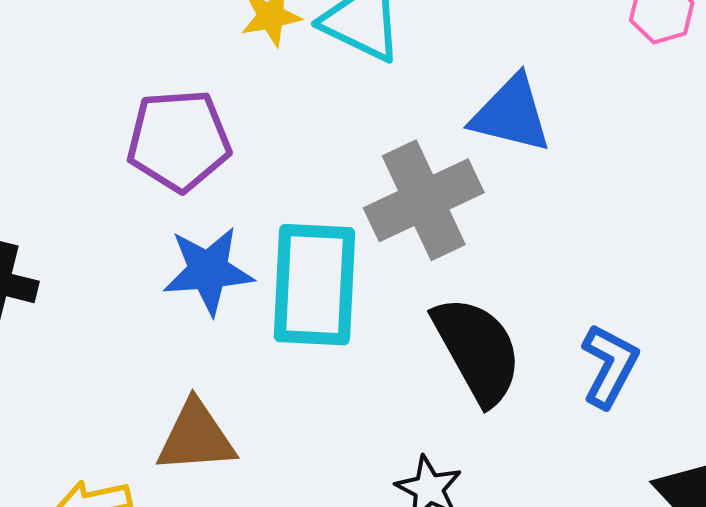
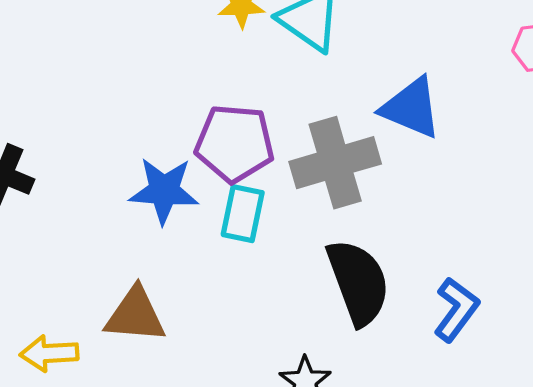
purple pentagon: (179, 140) -> (235, 143), moved
cyan rectangle: (314, 285) -> (243, 214), size x0.6

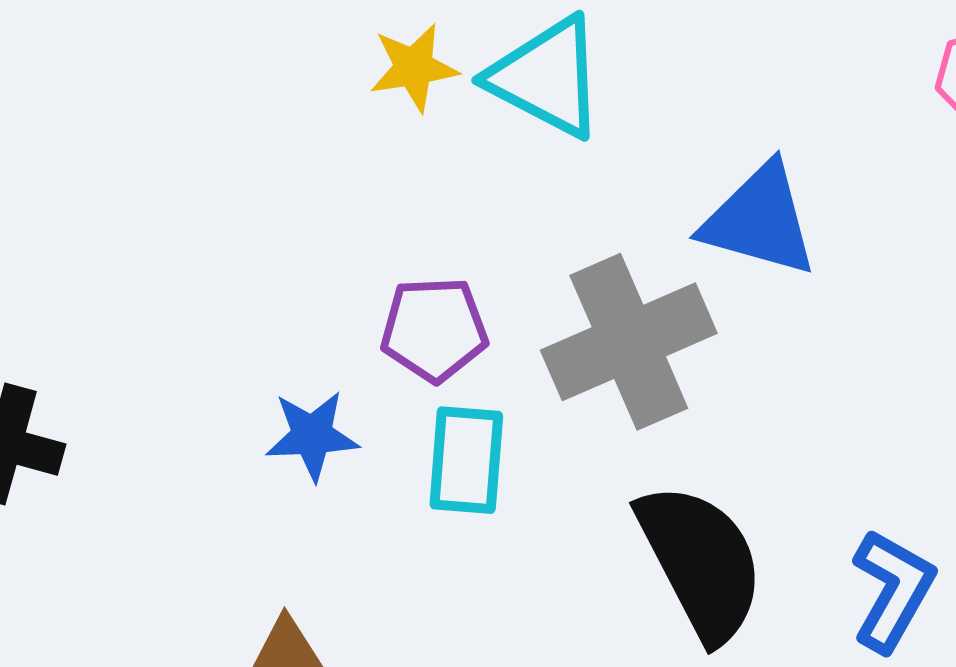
purple pentagon: (235, 143) -> (434, 329), size x0.7
blue star: (164, 191) -> (312, 435), size x0.7

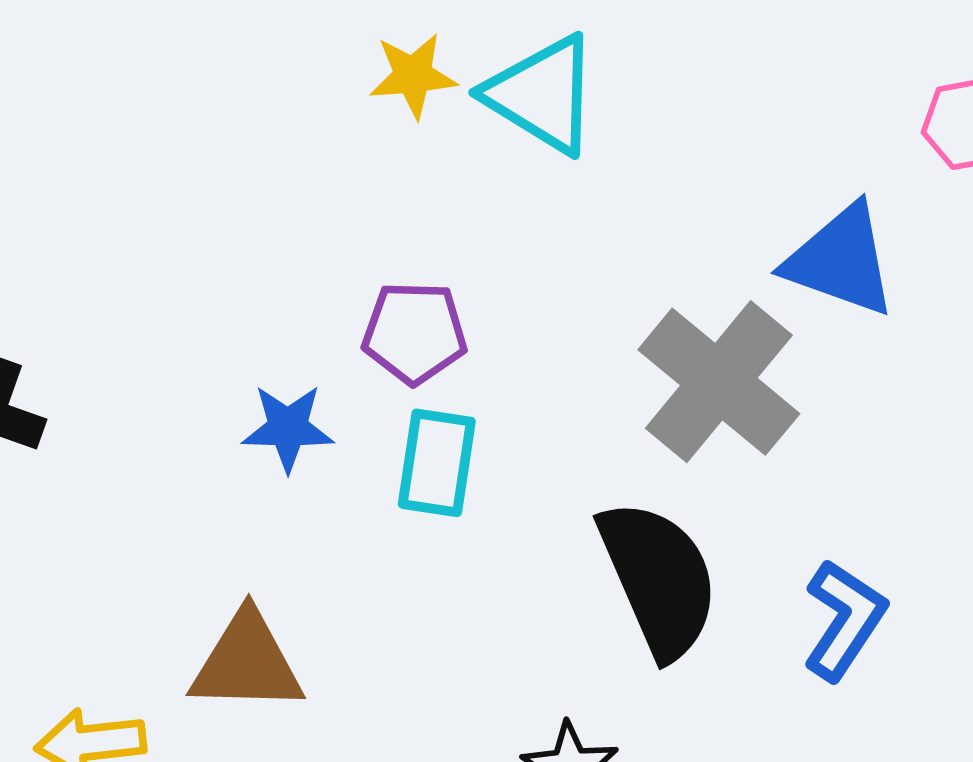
blue triangle: (760, 220) -> (841, 260), moved
gray cross: (629, 342) -> (719, 382), moved, turned -31

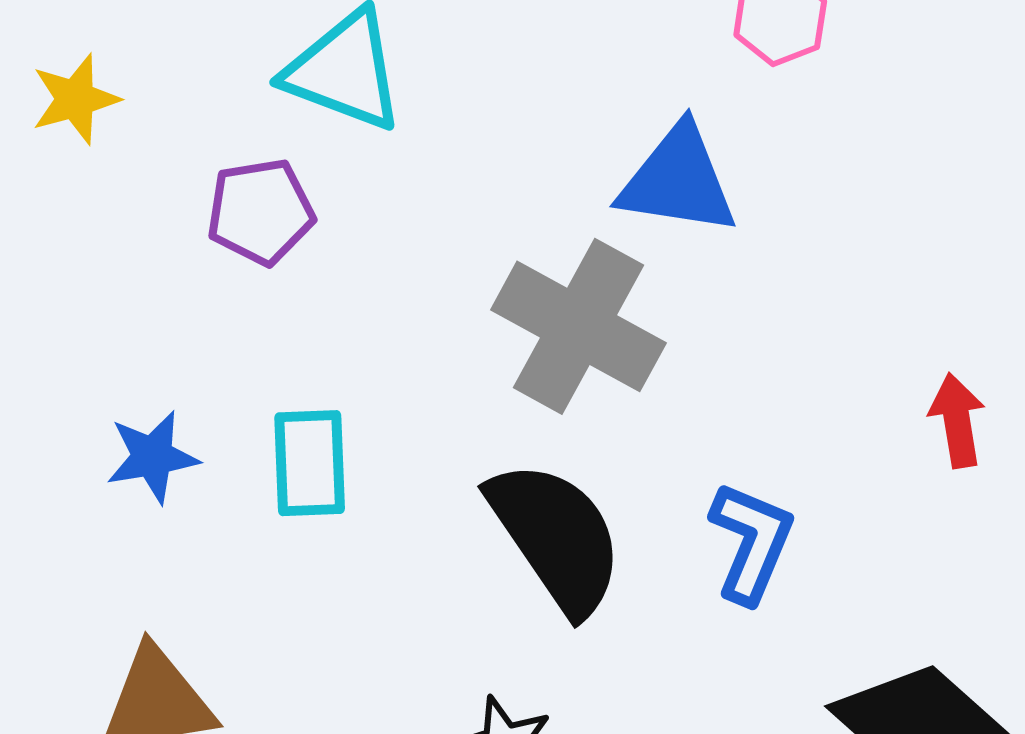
yellow star: (413, 76) -> (75, 99), moved
purple pentagon: (415, 333) -> (261, 212), moved

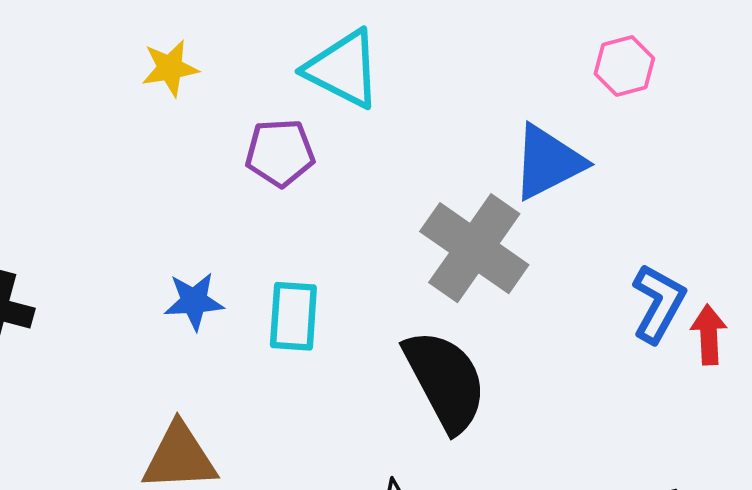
blue triangle: (678, 180) -> (548, 162), turned -42
blue L-shape: (751, 542) -> (658, 303), moved

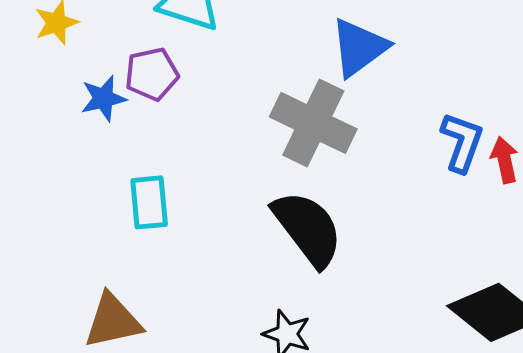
blue star: (194, 301) -> (103, 98), moved
cyan rectangle: (293, 316) -> (149, 202), moved

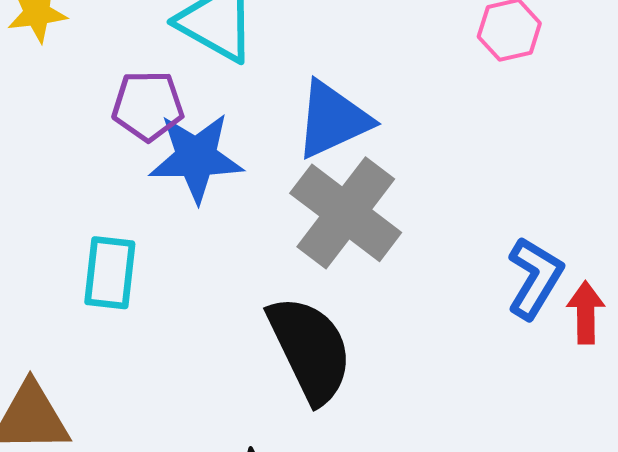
blue triangle: (359, 47) -> (333, 120), moved
blue star: (103, 98) -> (196, 157), moved, size x1.5

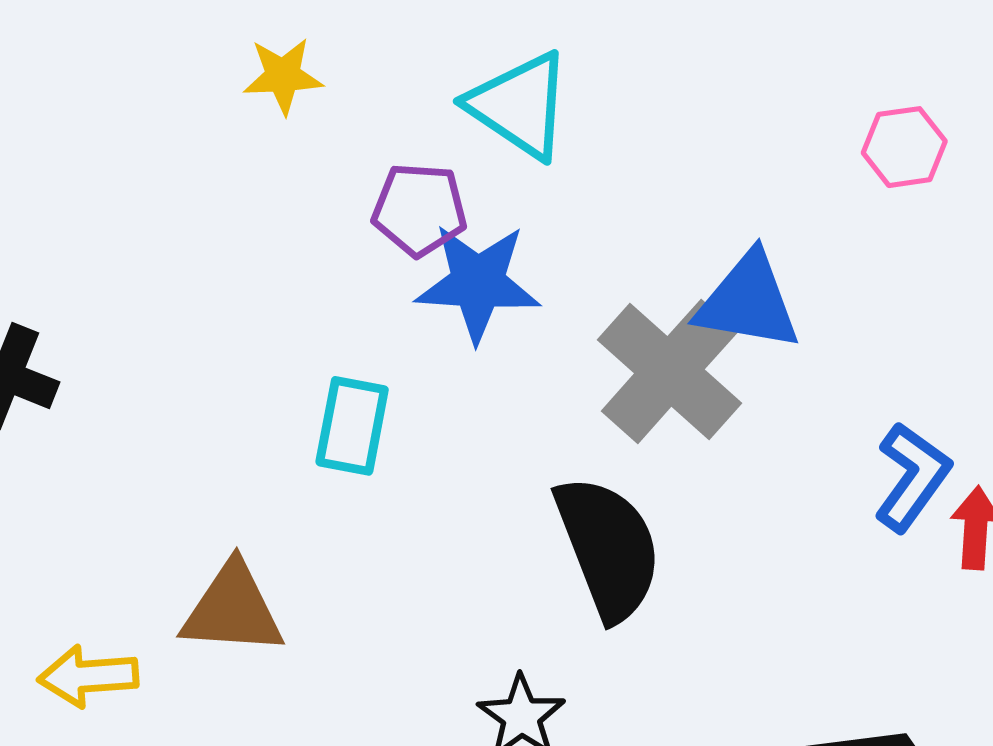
blue triangle: (333, 120) -> (748, 301), moved, turned 30

